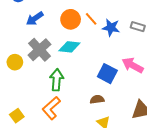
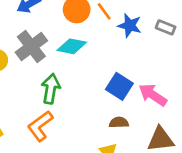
pink arrow: (133, 65) -> (153, 95), moved
brown semicircle: (97, 99) -> (119, 123), moved

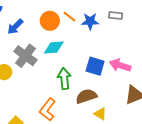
green arrow: (51, 89) -> (64, 79), moved
brown semicircle: (119, 123) -> (86, 96), moved, size x1.5

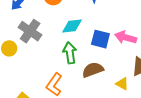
cyan diamond: (54, 47) -> (72, 26), moved
yellow triangle: (100, 114) -> (122, 84), moved

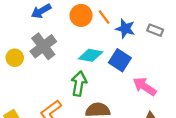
blue square: (100, 39) -> (120, 60), moved

